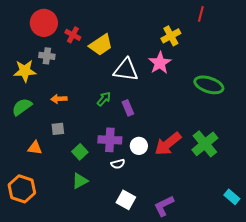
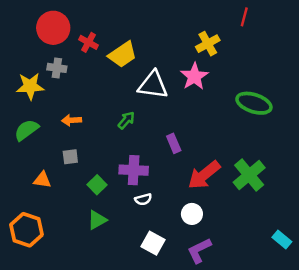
purple rectangle: (128, 108) -> (174, 143), moved
white circle: (139, 146) -> (192, 214), moved

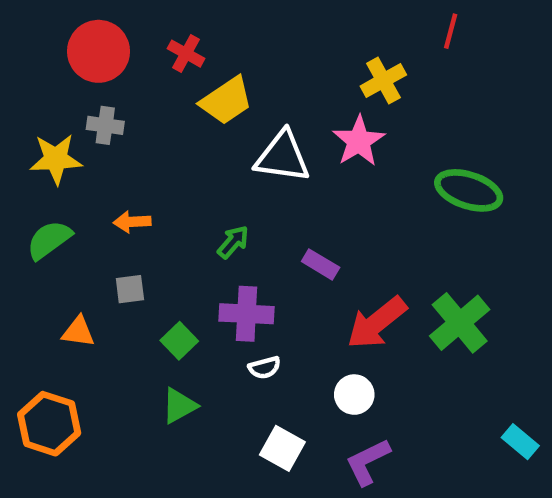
red cross: (89, 42) -> (186, 54), moved
green arrow: (126, 120) -> (233, 242), moved
purple rectangle: (174, 143) -> (321, 264), turned -36

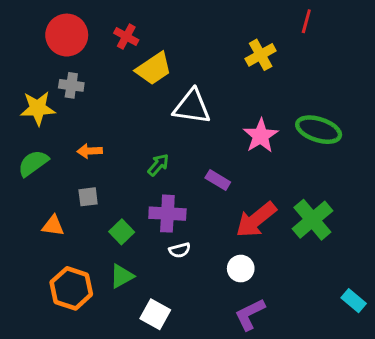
pink star: (359, 141) -> (261, 136), moved
orange hexagon: (49, 424) -> (71, 288), moved
white square: (282, 448) -> (155, 314), moved

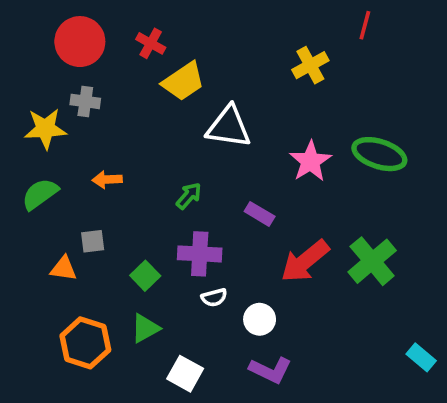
gray square: (88, 197) -> (93, 241), moved
white circle: (241, 269) -> (260, 319), moved
purple L-shape: (250, 314) -> (270, 370), moved, turned -128

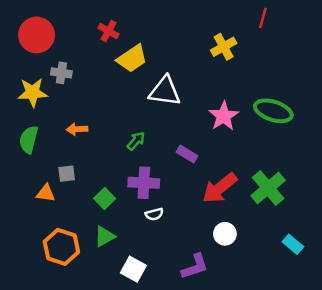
red circle: (80, 42) -> (37, 35), moved
green semicircle: (40, 194) -> (29, 140), turned -40
white circle: (260, 319) -> (225, 234), moved
cyan rectangle: (421, 357) -> (293, 244), moved
purple L-shape: (270, 370) -> (195, 267), turned -44

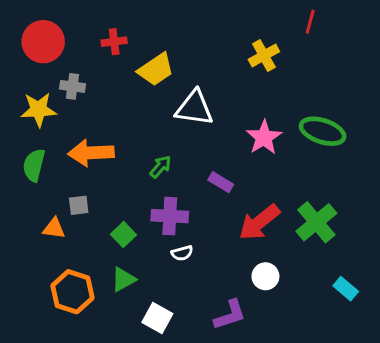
red cross: (109, 31) -> (114, 42), moved, turned -36
orange arrow: (77, 129) -> (91, 153), size x1.8

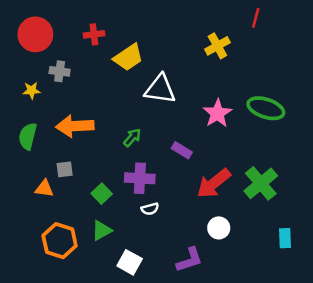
yellow star: (39, 110) -> (32, 90), size x0.6
cyan rectangle: (346, 289) -> (285, 238), turned 48

